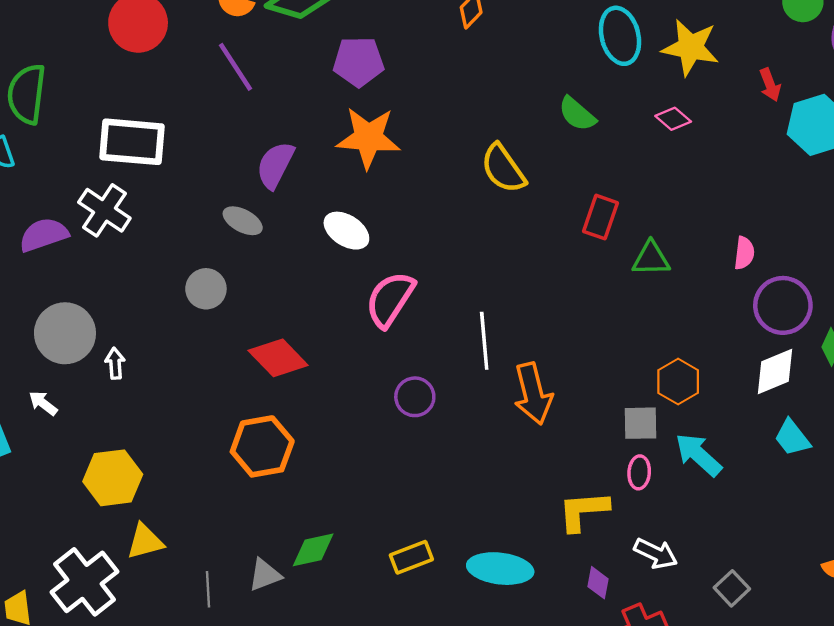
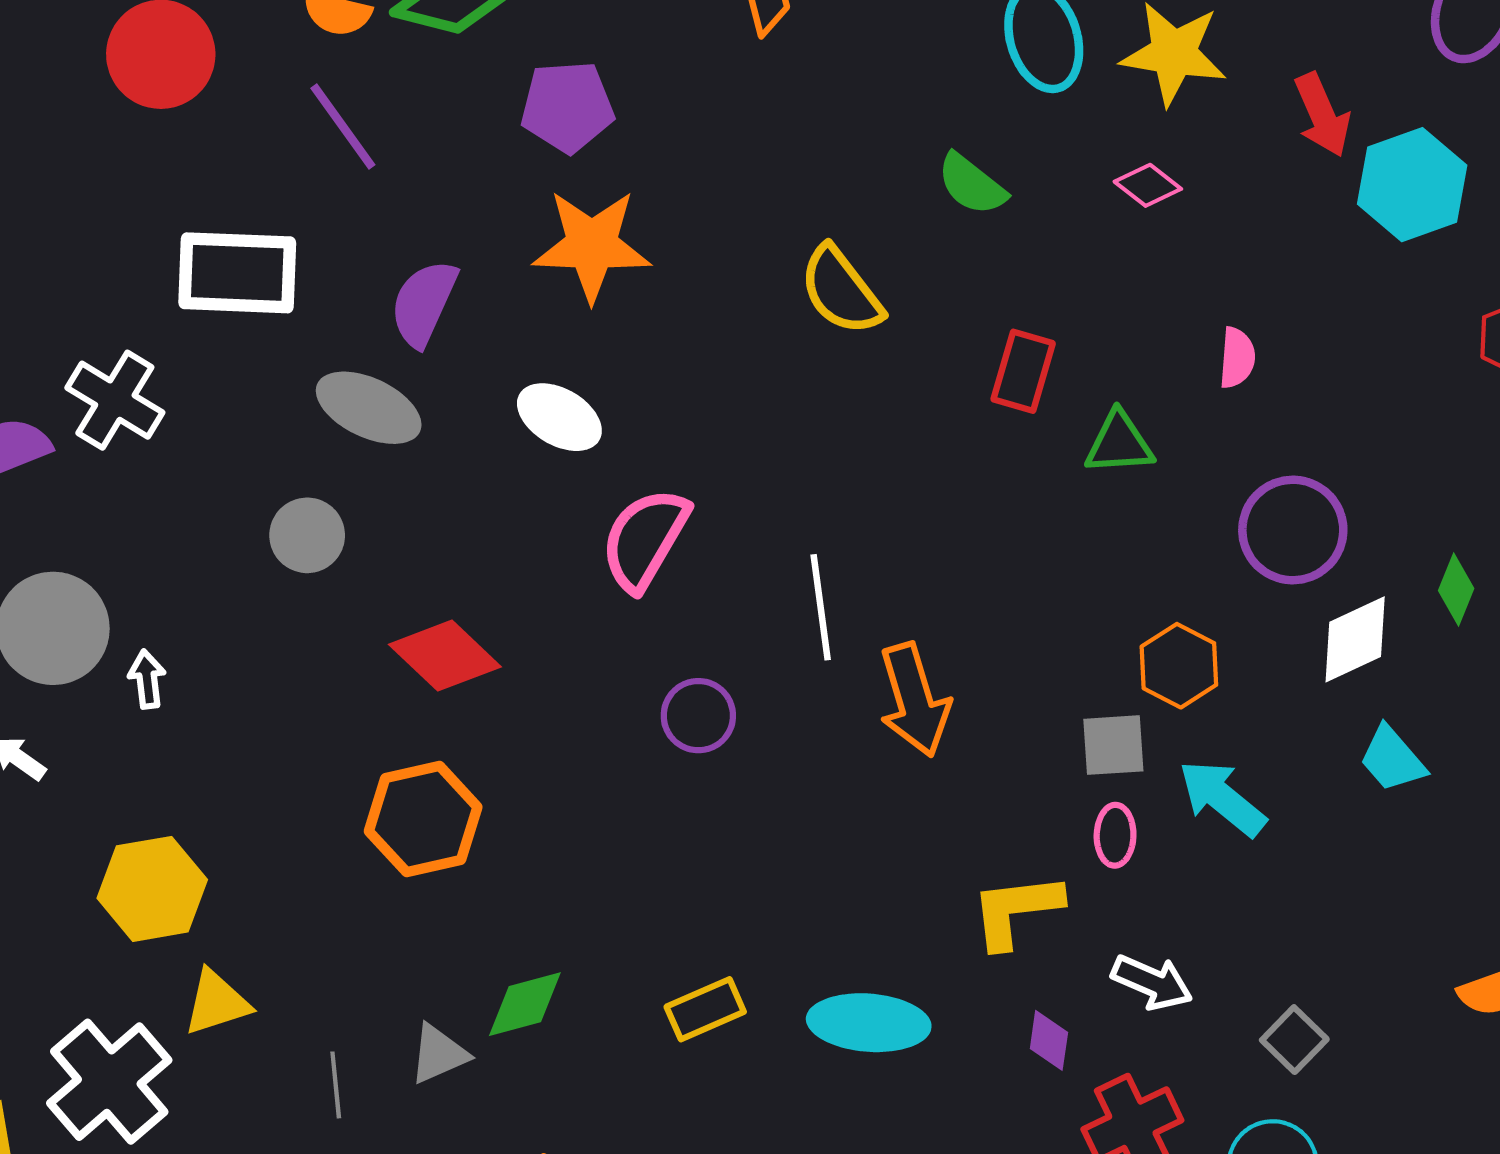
red arrow: (770, 85) -> (1322, 115), size x1.4
white rectangle: (132, 142) -> (237, 273), moved
gray ellipse: (243, 221) -> (369, 408), size x1.4
pink semicircle: (744, 253) -> (1237, 358), moved
purple circle: (783, 305) -> (1293, 530), moved

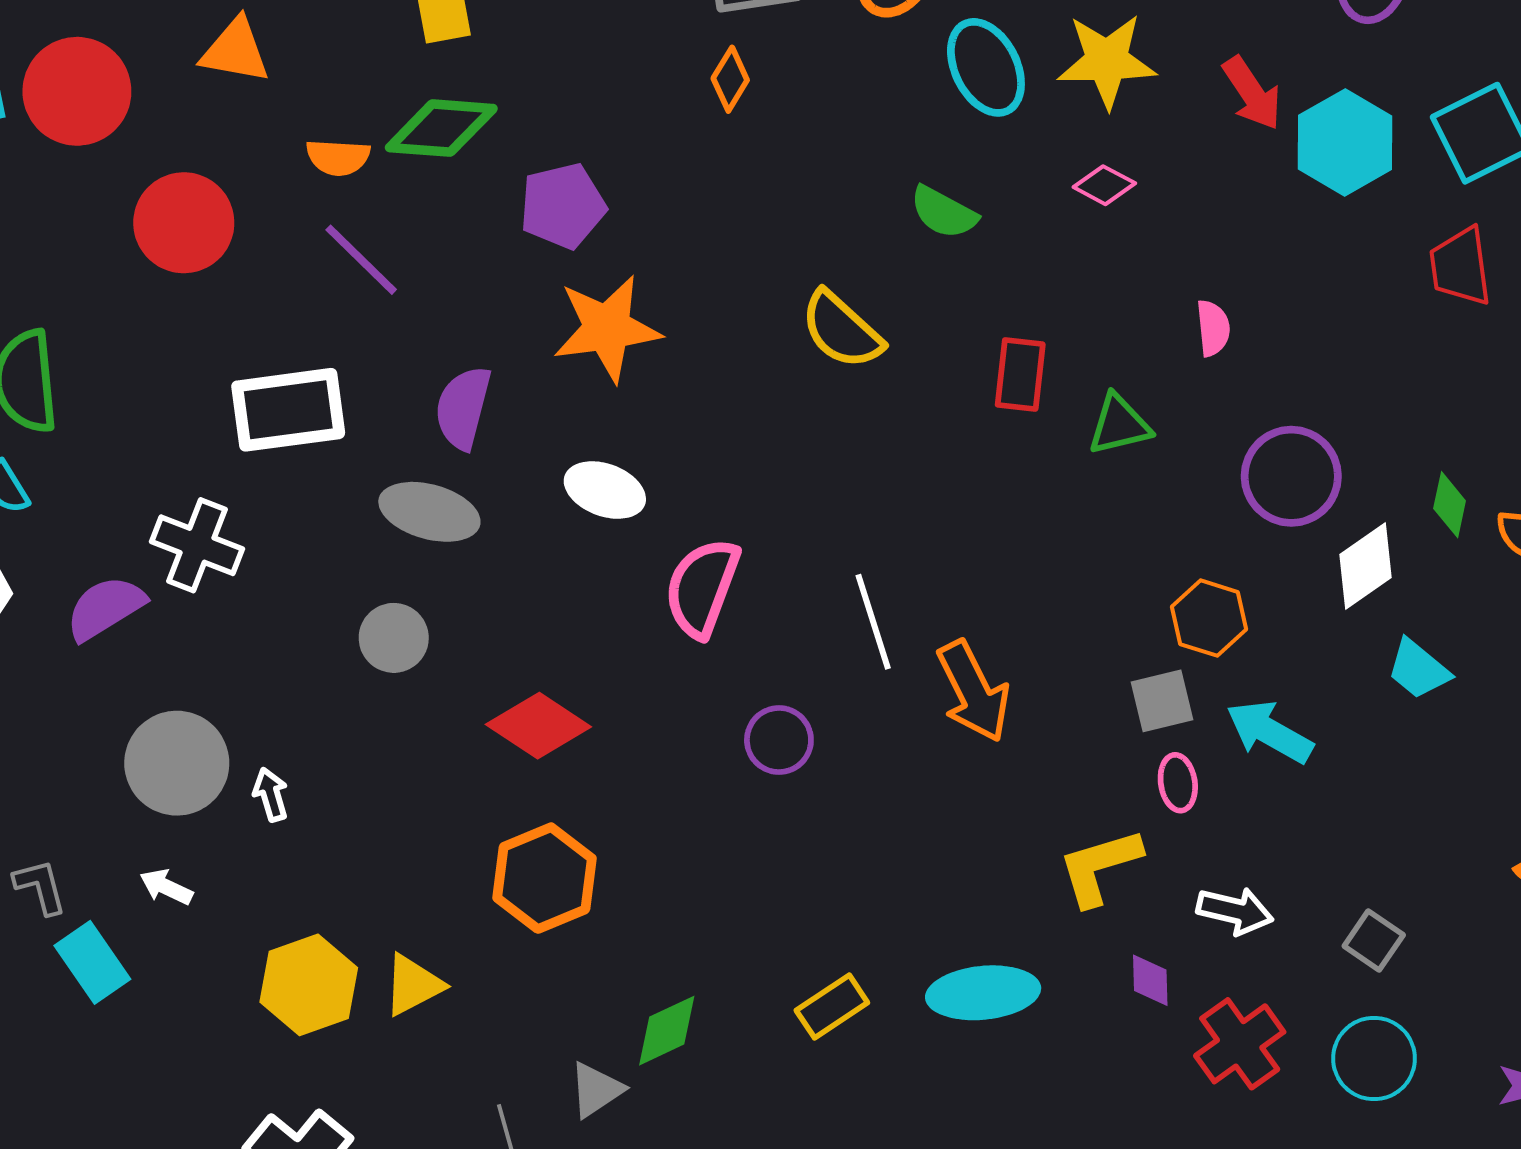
yellow triangle: (217, 1003) -> (413, 985), moved

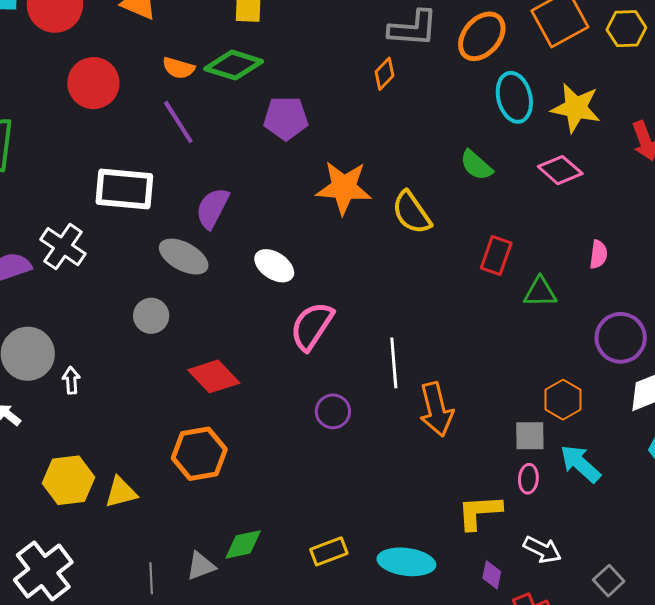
pink diamond: (1104, 185) -> (560, 170), size x1.4
orange star: (607, 328) -> (344, 188), moved

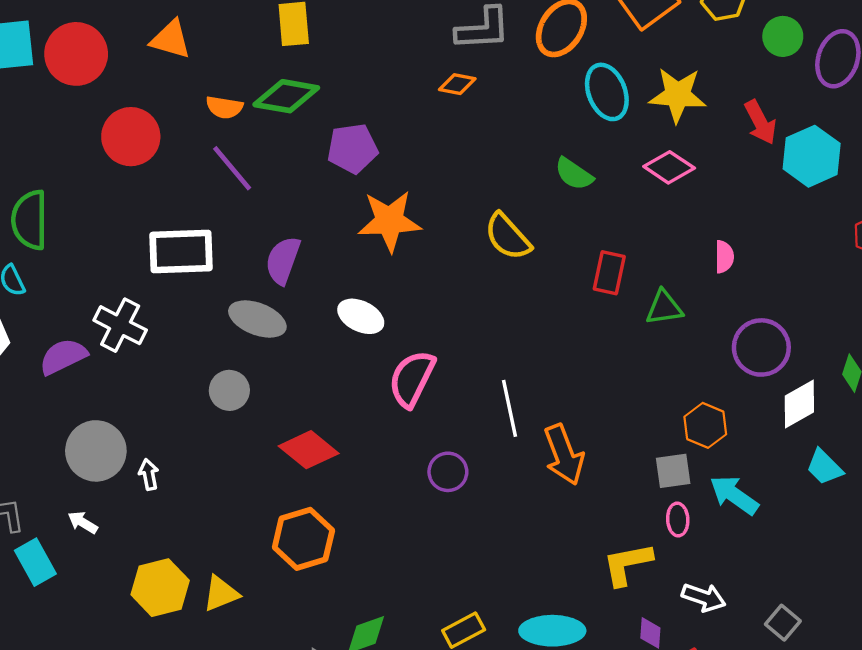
orange diamond: (384, 74) -> (457, 84), turned 64
orange star: (344, 188) -> (389, 221), moved

